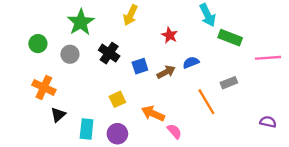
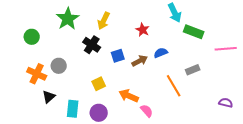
yellow arrow: (130, 15) -> (104, 21), moved
gray circle: (70, 54) -> (59, 66), moved

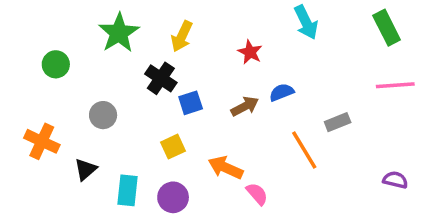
green rectangle: (194, 32) -> (387, 28), moved, turned 42
blue square: (118, 56) -> (191, 103), moved
orange cross: (37, 74) -> (42, 141), moved

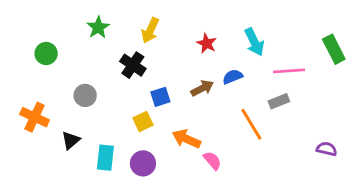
cyan arrow: (306, 22) -> (254, 42), moved
green rectangle: (387, 28) -> (334, 49), moved
green star: (119, 33) -> (98, 27), size x0.7
pink line: (395, 85) -> (289, 71), moved
blue square: (191, 103) -> (160, 97), moved

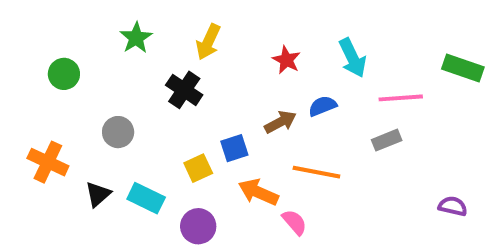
green rectangle: (334, 49) -> (463, 68), turned -44
blue square: (160, 97) -> (234, 148), moved
orange line: (251, 124) -> (316, 172), moved, turned -48
cyan rectangle: (105, 158) -> (146, 198), moved, turned -70

